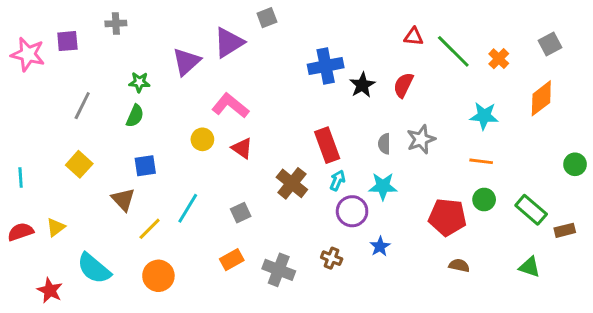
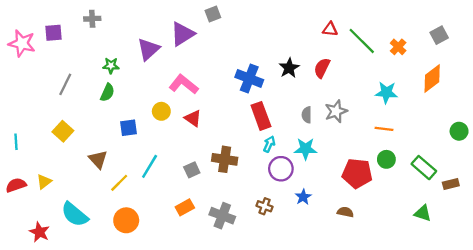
blue cross: (326, 66) -> (249, 78), moved, turned 32
blue square: (145, 166) -> (129, 128), moved
brown cross: (292, 183) -> (225, 159), moved, turned -30
brown semicircle: (459, 266) -> (345, 212), moved

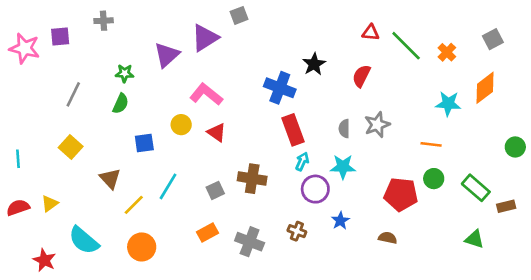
black star: (289, 68) -> (314, 64), moved
cyan star: (386, 93) -> (448, 104), moved

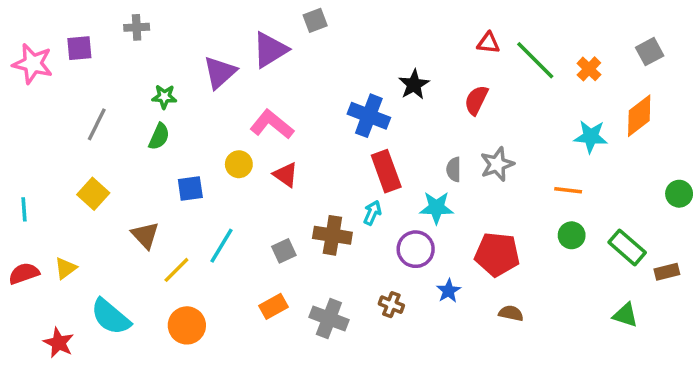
cyan arrow: (302, 161) -> (372, 213), moved
cyan star: (343, 167) -> (436, 208), moved
red pentagon: (401, 194) -> (497, 254), moved

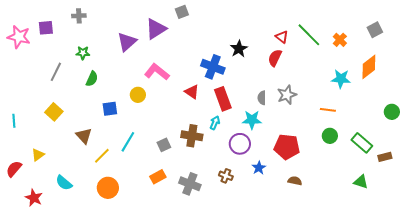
red triangle: (488, 43) -> (282, 37), moved, turned 32
green star: (164, 97) -> (83, 53), moved
red triangle: (286, 175) -> (192, 92), moved
red semicircle: (24, 273) -> (14, 169), moved, turned -30
cyan semicircle: (111, 317) -> (64, 183), size x0.7

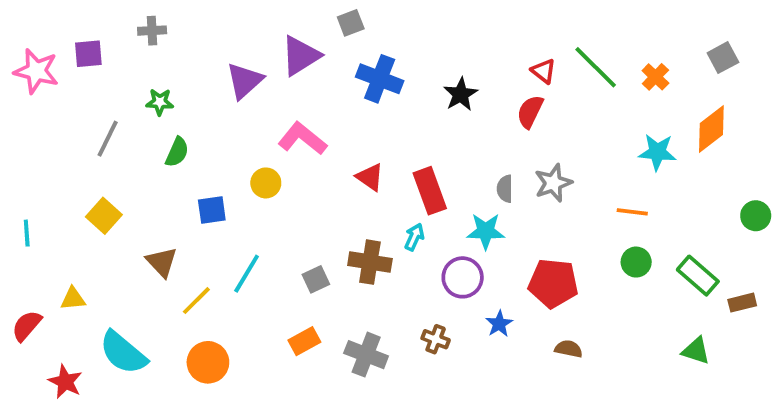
blue cross: (213, 67) -> (380, 79), moved
yellow triangle: (38, 155) -> (73, 299), turned 32
cyan semicircle: (64, 183) -> (123, 353), size x1.5

